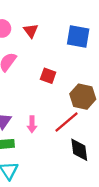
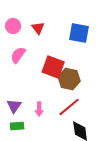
red square: (48, 76) -> (53, 67), size x1.6
brown hexagon: (83, 97) -> (69, 79), moved

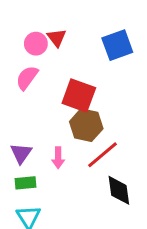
pink circle: (13, 26) -> (36, 44), moved
blue square: (79, 33) -> (117, 45), turned -30
brown hexagon: (69, 79) -> (86, 125), moved

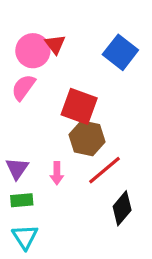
pink circle: (36, 44) -> (33, 51), size x1.4
blue square: (117, 45) -> (120, 52), turned -32
black diamond: (119, 190) -> (122, 208), turned 48

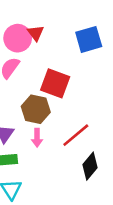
blue square: (120, 52) -> (89, 39), turned 36
brown hexagon: (87, 138) -> (36, 109), moved

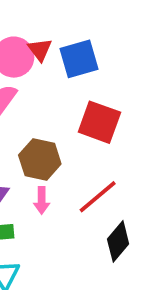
blue square: (89, 39) -> (79, 59), moved
red square: (55, 83) -> (99, 122), moved

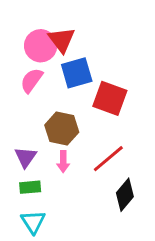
red triangle: (40, 50) -> (62, 40), size x1.4
blue square: (79, 59) -> (77, 73), moved

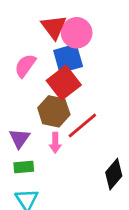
pink circle: (41, 46) -> (77, 33), moved
red square: (110, 98) -> (64, 83), moved, turned 32
red line: (108, 159) -> (82, 126), moved

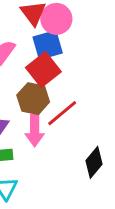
pink arrow: (55, 143) -> (35, 130), size x1.5

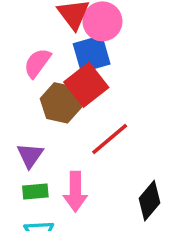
brown hexagon: (33, 99) -> (61, 103), moved
pink arrow: (35, 130) -> (75, 192), moved

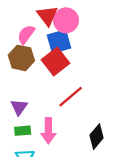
pink semicircle: (37, 63) -> (26, 34), moved
brown hexagon: (61, 103) -> (21, 58), moved

